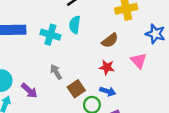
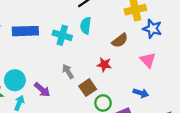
blue star: (155, 34) -> (152, 29), moved
red star: (107, 67) -> (104, 65), moved
blue arrow: (108, 91) -> (141, 93), moved

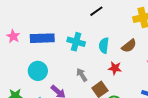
cyan semicircle: (86, 26) -> (104, 45), moved
cyan circle: (15, 80) -> (38, 71), moved

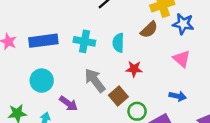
brown semicircle: (129, 46) -> (149, 30), moved
gray arrow: (82, 75) -> (95, 80), size x1.5

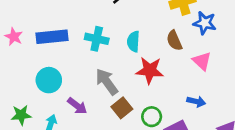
brown semicircle: (149, 30) -> (174, 41), moved, turned 108
red star: (134, 69) -> (150, 70), size x1.5
brown square: (118, 96) -> (122, 108), moved

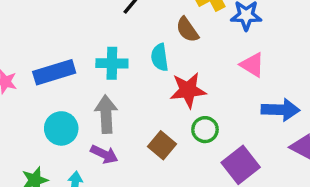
brown semicircle: (174, 41) -> (187, 30), moved
gray arrow: (107, 82) -> (106, 114), moved, turned 44
blue arrow: (196, 101) -> (280, 110), moved, size x1.5
green circle: (152, 117) -> (205, 130), moved

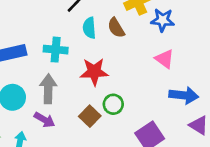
cyan semicircle: (160, 57) -> (89, 28), moved
red star: (188, 90) -> (94, 72), moved
green circle: (205, 130) -> (113, 104), moved

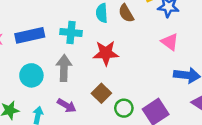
green circle: (113, 104) -> (124, 108), moved
purple arrow: (44, 120) -> (67, 106), moved

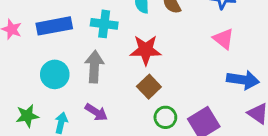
brown square: (101, 93) -> (149, 87), moved

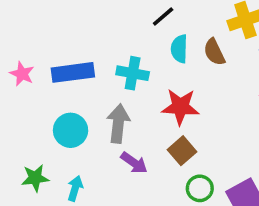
purple arrow: (96, 112) -> (134, 163), moved

